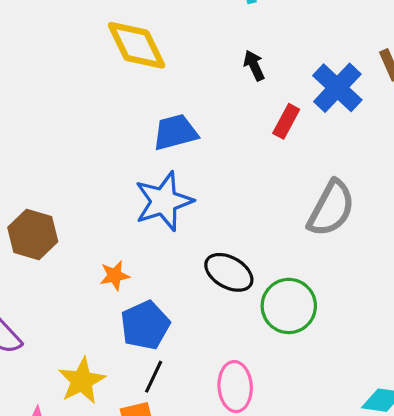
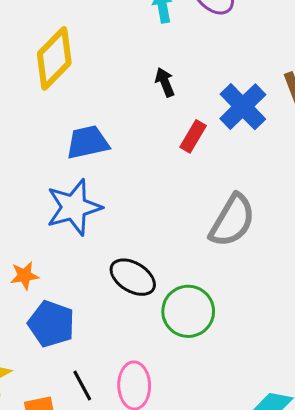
yellow diamond: (136, 45) -> (54, 58), turned 68
blue pentagon: (145, 325) -> (51, 324), turned -30
black line: (154, 377) -> (82, 386), moved, turned -56

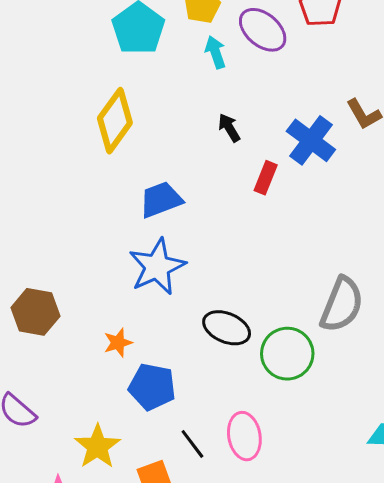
gray semicircle: (232, 221) -> (342, 305), moved

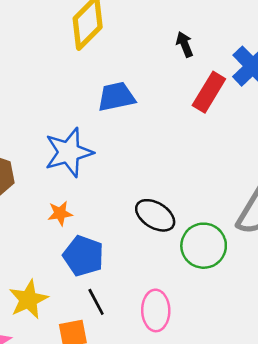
red rectangle: (266, 178) -> (209, 92), size x1.4
blue star: (157, 267) -> (69, 152), moved
black line: (192, 444) -> (96, 302), moved

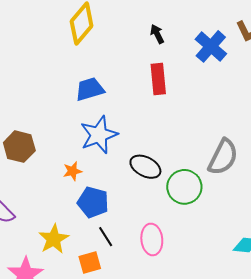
red rectangle: (209, 92) -> (158, 79), moved, turned -32
blue trapezoid: (116, 97) -> (90, 89), moved
blue star: (69, 152) -> (99, 135), moved

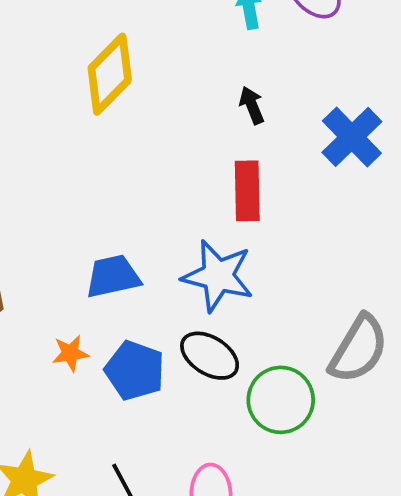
blue trapezoid: (90, 89) -> (113, 276), moved
blue star: (99, 135) -> (218, 276), moved, turned 30
blue pentagon: (93, 202) -> (135, 371), moved

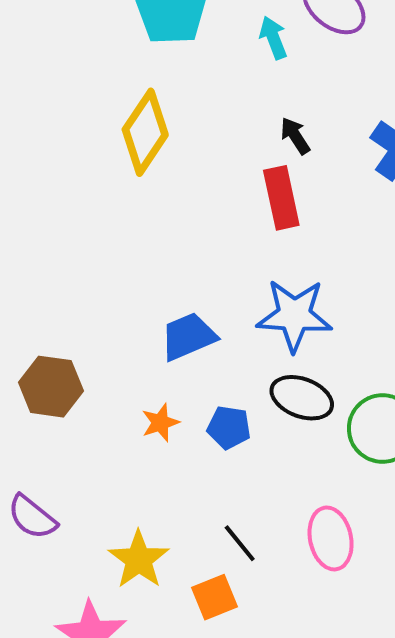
red rectangle: (247, 191) -> (281, 198), moved
blue pentagon: (135, 371) -> (229, 427), size x0.7

